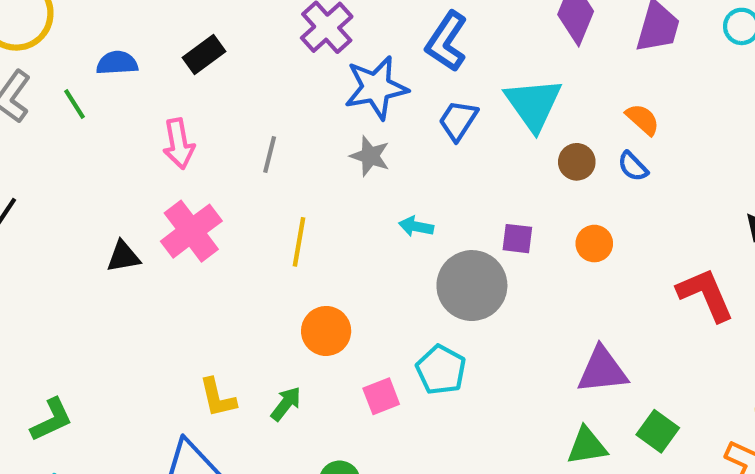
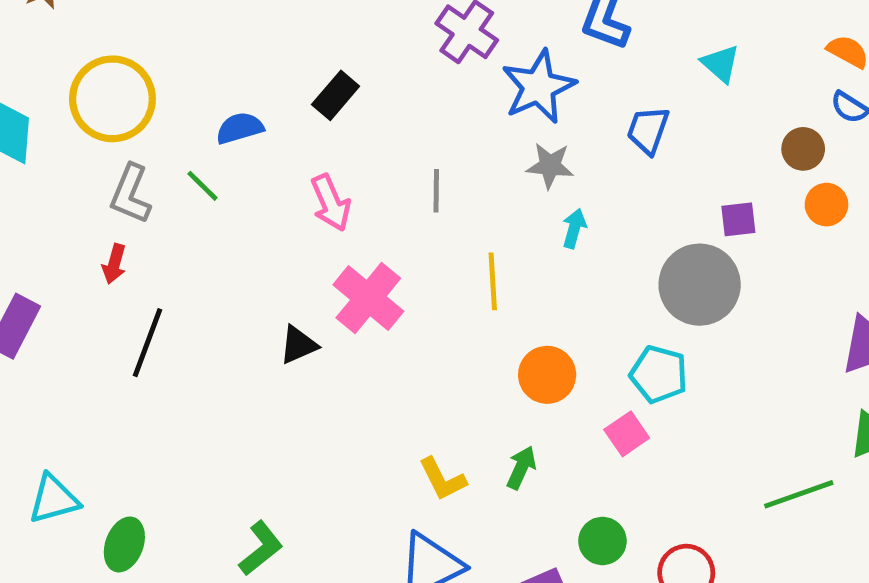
cyan triangle: (533, 104) -> (721, 64), size x0.6
blue trapezoid: (458, 120) -> (648, 130), moved
brown circle: (577, 162) -> (803, 149), moved
cyan arrow: (416, 226) -> (574, 228), moved, turned 108
cyan pentagon: (441, 370) -> (659, 374), moved

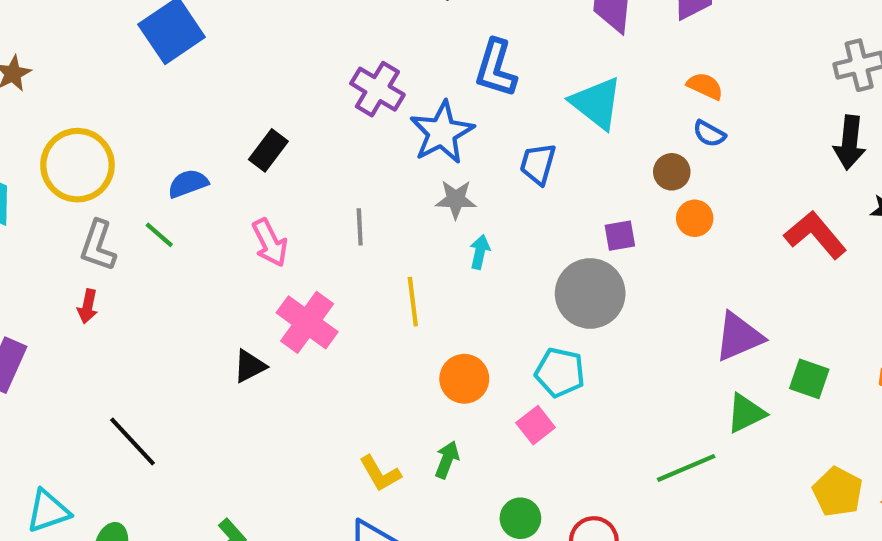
cyan triangle: (721, 64) -> (597, 103), size x1.6
black line: (148, 343) -> (132, 441), moved, turned -60

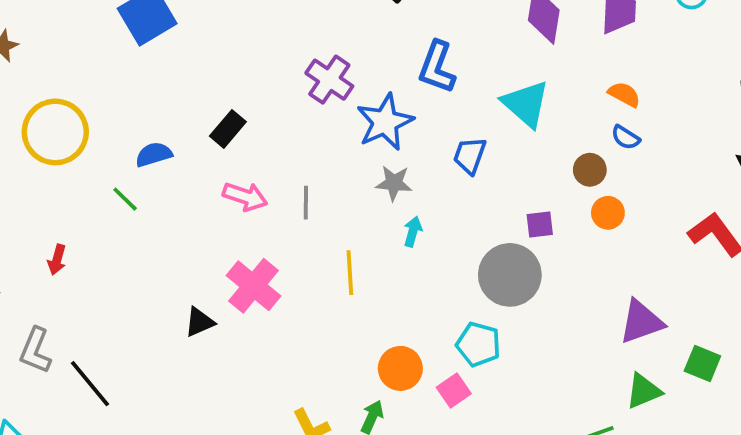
pink arrow: (270, 243) -> (245, 196), moved, turned -48
gray L-shape: (98, 246) -> (35, 350), moved
orange circle: (464, 379) -> (400, 368), moved

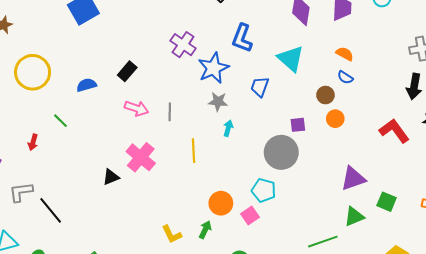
green line: (125, 199) -> (60, 121), moved
gray L-shape: (35, 350) -> (21, 192), turned 60

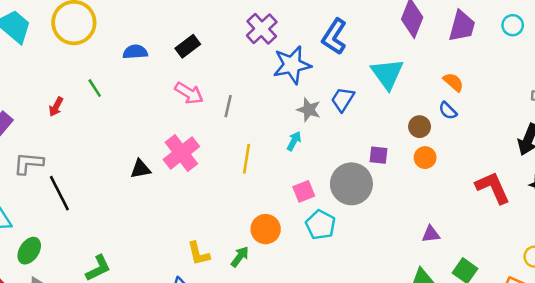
gray star: (218, 102) -> (309, 110), moved
purple triangle: (353, 179) -> (431, 234), size x0.6
pink square: (250, 215) -> (304, 191), moved

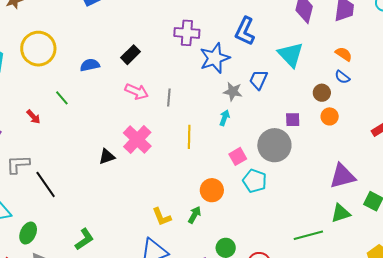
purple cross: (262, 29) -> (187, 33), turned -35
red arrow: (56, 107) -> (33, 117), turned -63
purple triangle: (431, 234) -> (342, 176), size x1.8

